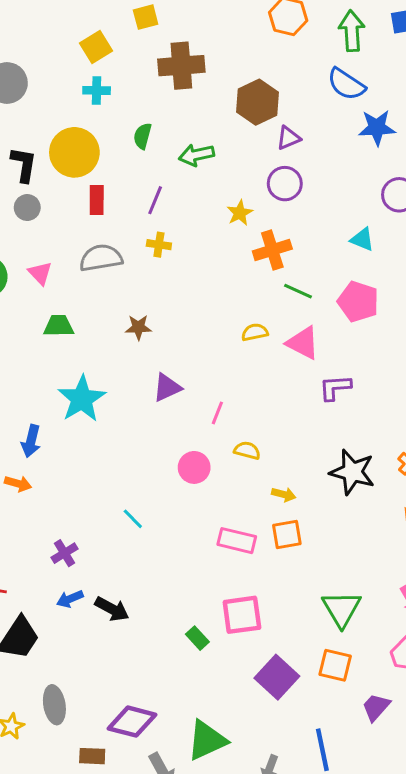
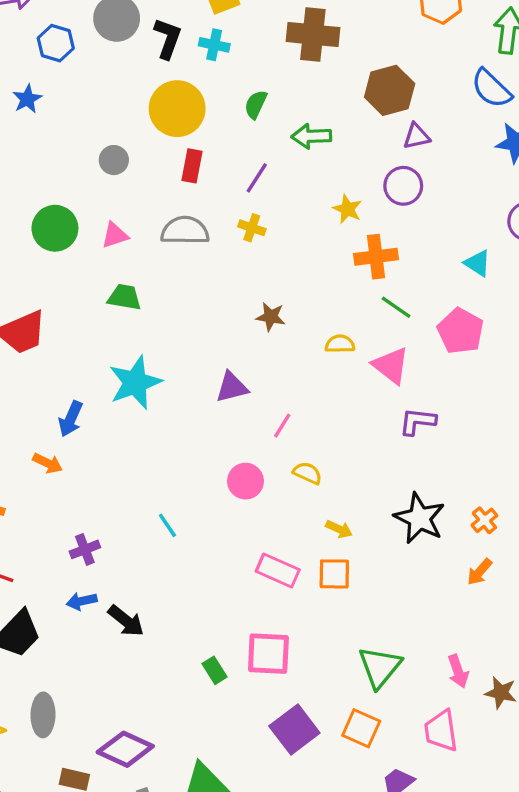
black L-shape: (24, 165) -> (168, 38), moved
yellow star: (240, 213) -> (347, 209), turned -30
pink triangle: (40, 273) -> (115, 235), turned 45
brown star: (138, 327) -> (271, 317), moved

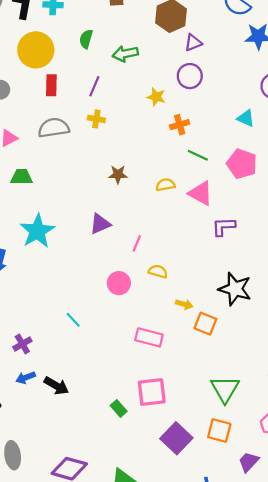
orange cross: (376, 257) -> (180, 125), size x0.7
orange square: (334, 574) -> (205, 324), moved, turned 30

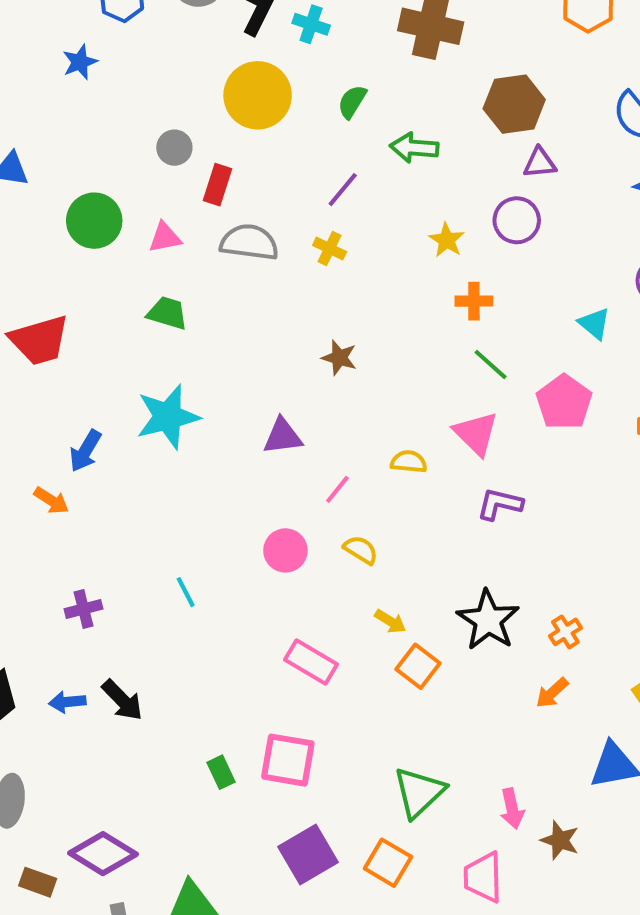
red rectangle: (51, 85) -> (218, 185), moved
yellow semicircle: (165, 185) -> (409, 462), moved
blue arrow: (26, 378) -> (67, 702), moved

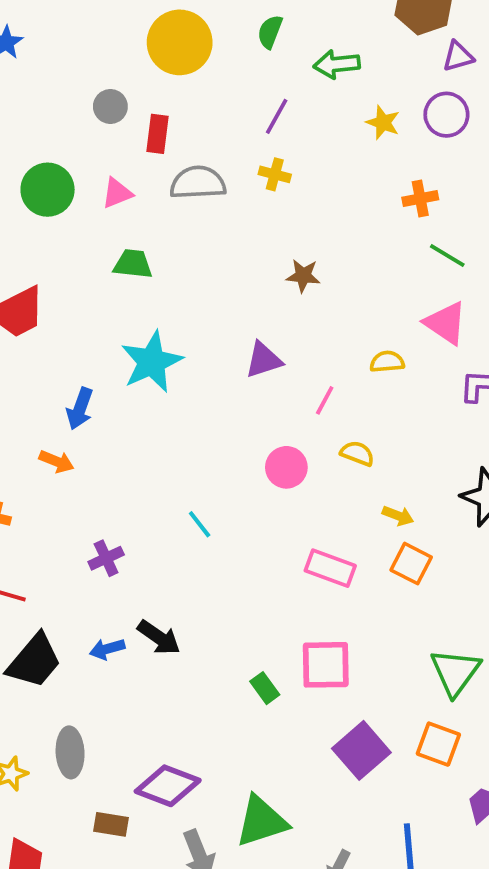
yellow star: (447, 240) -> (383, 123), moved
orange square: (418, 666) -> (411, 564), moved

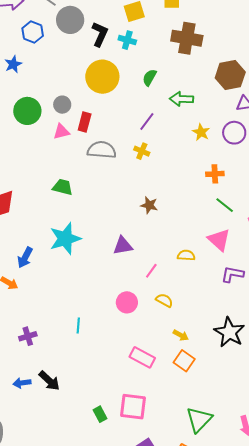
green circle: (48, 190) -> (27, 111), moved
pink triangle: (117, 193) -> (61, 132), moved
cyan line: (200, 524) -> (78, 325), turned 35

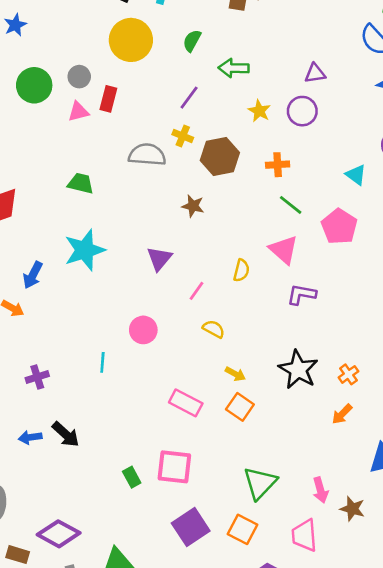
brown hexagon: (230, 75) -> (220, 156), moved
gray semicircle: (102, 150) -> (147, 155), moved
purple triangle: (123, 246) -> (159, 259), turned -40
yellow semicircle: (186, 255) -> (241, 270), turned 102
pink circle: (127, 302) -> (143, 330), moved

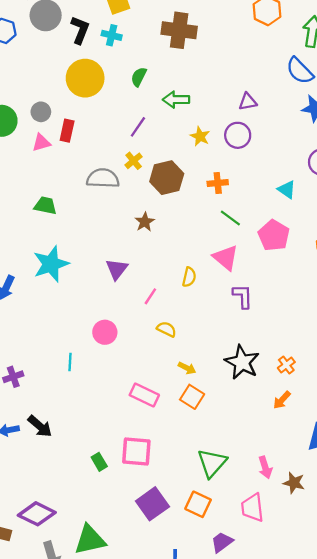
yellow cross: (183, 136) -> (134, 161), turned 30
brown star: (193, 206) -> (145, 222), turned 30
purple L-shape: (302, 294) -> (243, 296), turned 80

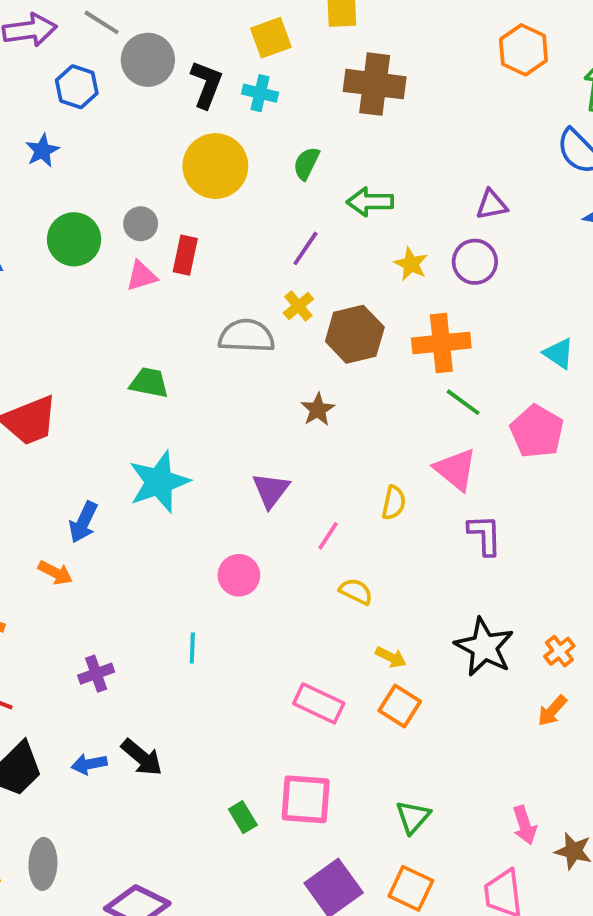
orange cross: (218, 183) -> (441, 343), size x1.6
pink circle: (105, 332) -> (239, 575), moved
green triangle: (212, 463) -> (413, 817), moved, size x0.7

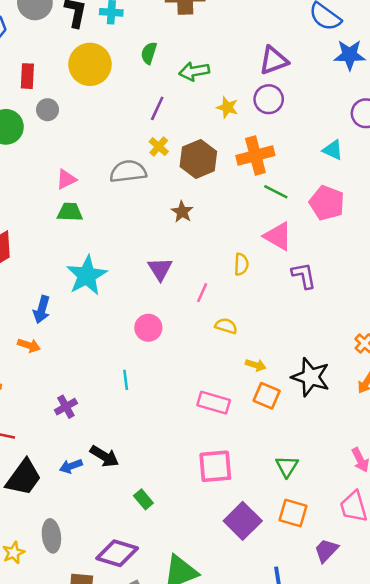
purple triangle: (492, 205) -> (274, 60), size x1.4
red rectangle: (185, 255) -> (27, 76), moved
pink triangle: (142, 276) -> (66, 179), moved
black star: (484, 647) -> (311, 377), moved
green rectangle: (243, 817) -> (143, 499), moved

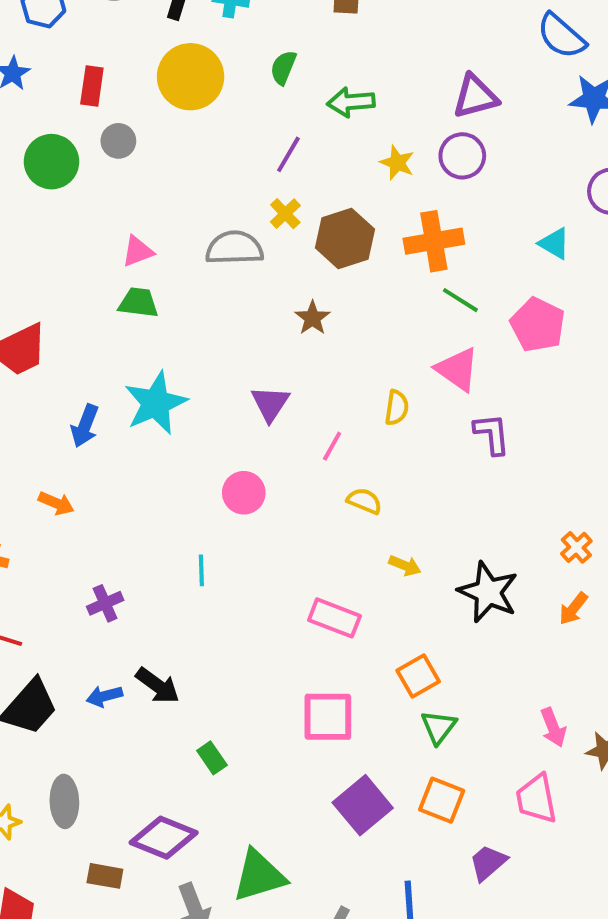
blue arrow: (42, 310) -> (85, 426), moved
orange square: (267, 396) -> (418, 676), moved, turned 32

